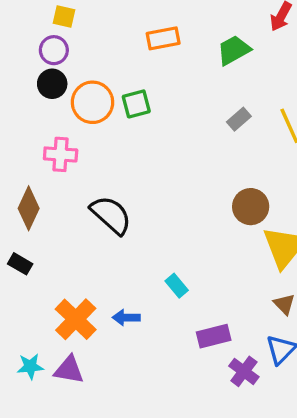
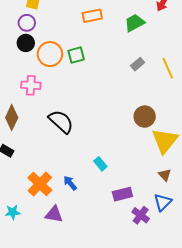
blue arrow: (126, 318) -> (70, 183), turned 49
purple triangle: (69, 370) -> (54, 214), moved

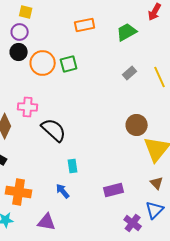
pink cross: (31, 85) -> (28, 107), moved
cyan rectangle: (100, 164) -> (73, 166), moved, turned 32
orange cross: (40, 184) -> (19, 192), moved, turned -35
purple rectangle: (122, 194) -> (114, 190), moved

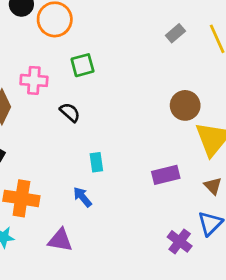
green square: (69, 64) -> (82, 65), moved
black semicircle: (54, 130) -> (70, 112), size x0.6
purple rectangle: (114, 190) -> (166, 175), moved

